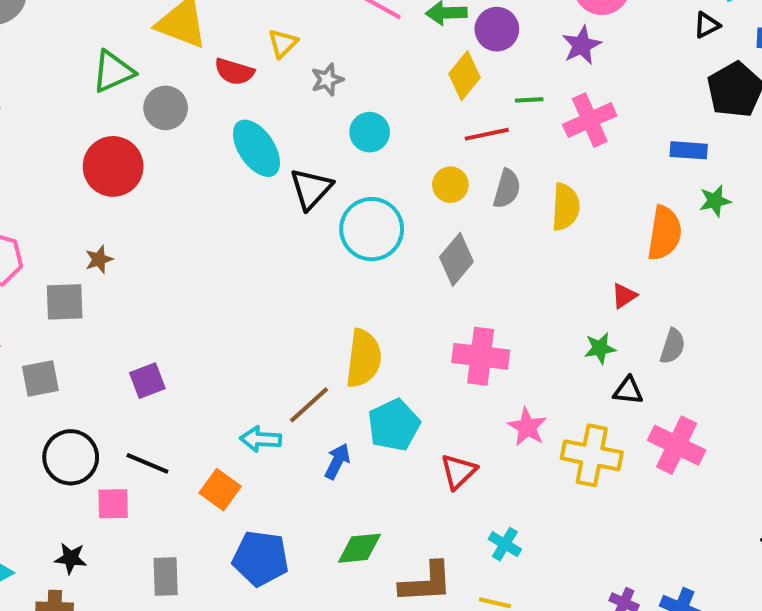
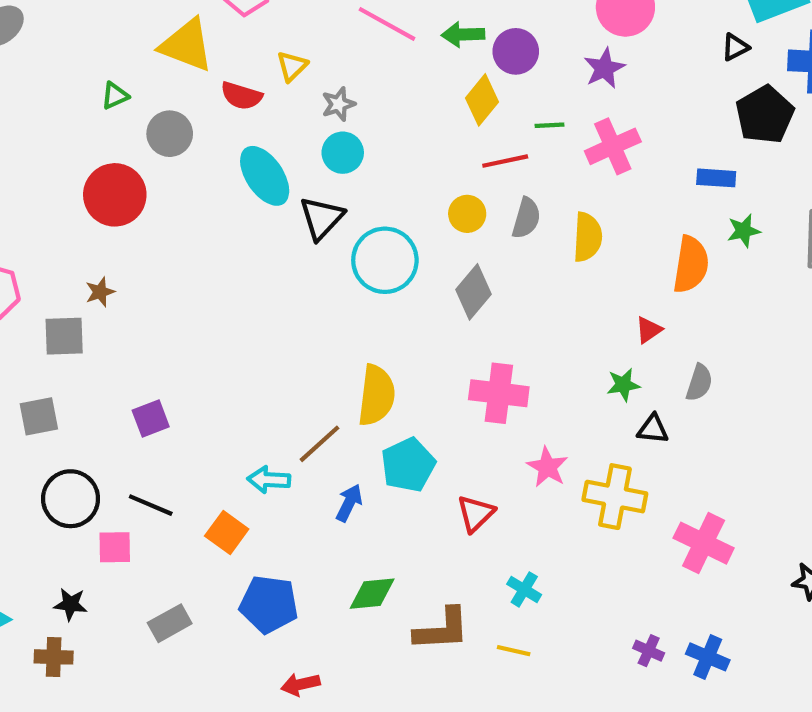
green triangle: (113, 72) -> (115, 96), size x0.6
cyan circle: (370, 132) -> (343, 153), moved
pink cross: (677, 445) -> (704, 543), moved
gray rectangle: (166, 576) -> (170, 623), turned 63

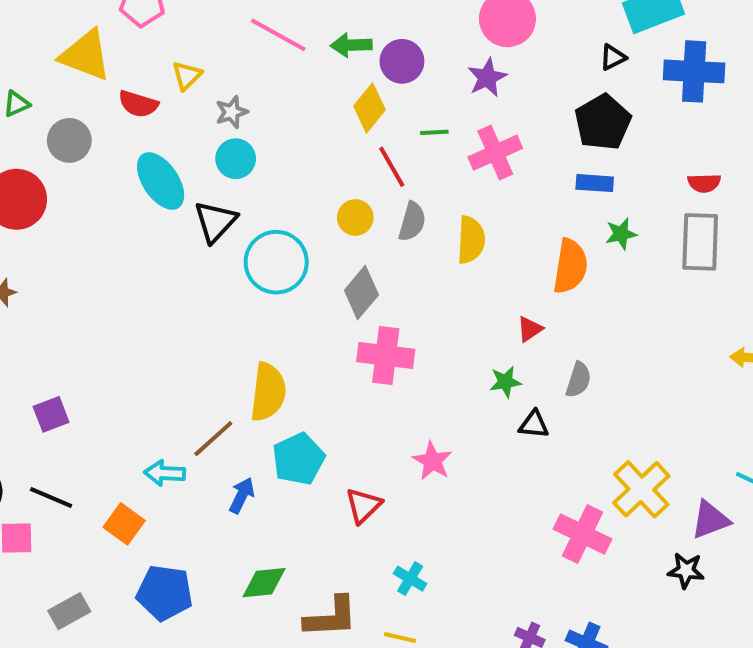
black pentagon: (765, 115) -> (603, 122), moved
red line: (505, 161) -> (392, 167), turned 72
pink cross: (499, 393) -> (386, 355), moved
yellow cross: (615, 497) -> (641, 489), moved, turned 36

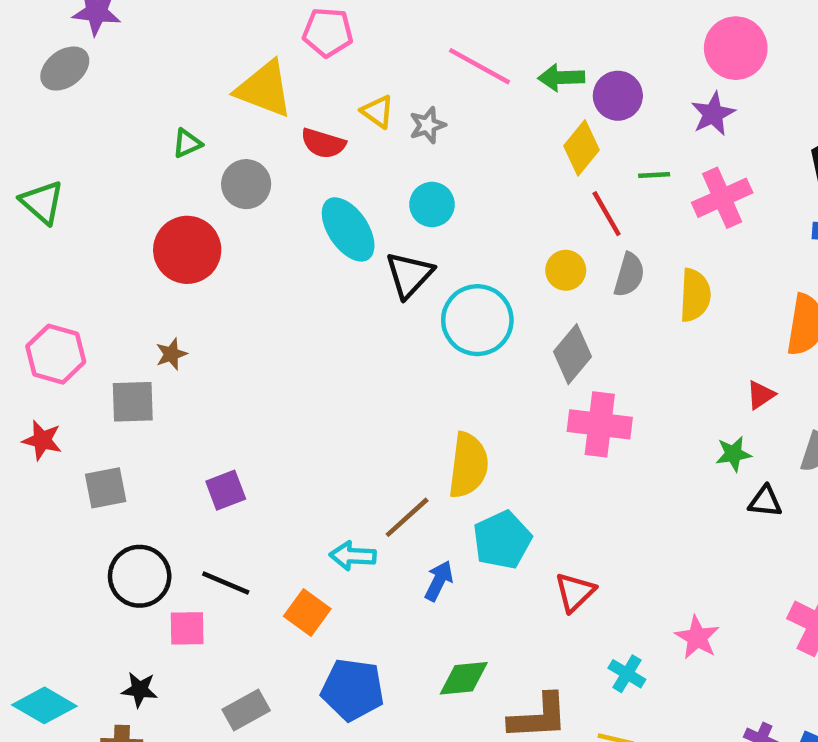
yellow triangle: (187, 76) -> (378, 112), turned -40
gray star: (232, 112) -> (427, 125), moved
pink star: (432, 461) -> (697, 637), moved

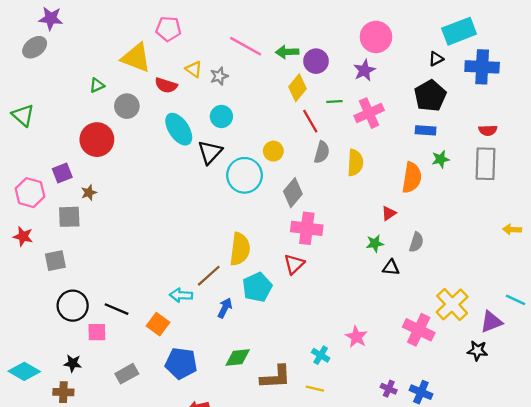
yellow circle: (566, 270) -> (273, 151), moved
purple square: (226, 490) -> (62, 173), moved
red triangle: (575, 592) -> (294, 264), moved

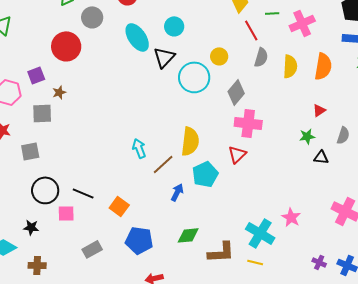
orange semicircle: (412, 178) -> (323, 66), moved
cyan arrow: (181, 295) -> (139, 148), moved, turned 66
cyan cross: (321, 355) -> (260, 233), size x1.8
black star: (73, 363) -> (31, 227), moved

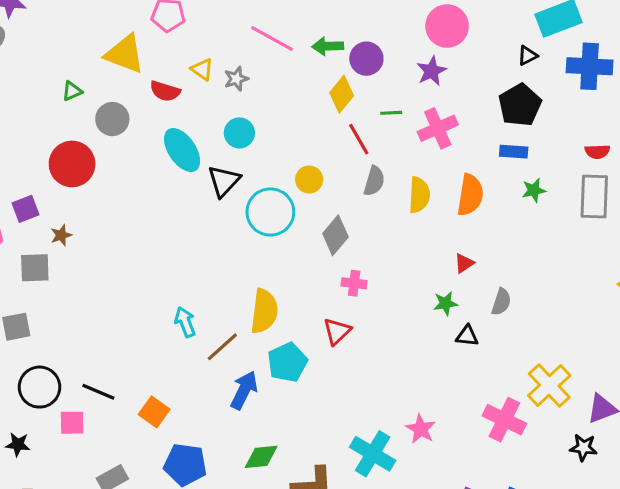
pink cross: (248, 123) -> (354, 283), size x0.6
blue arrow: (177, 192) -> (244, 390), size x1.4

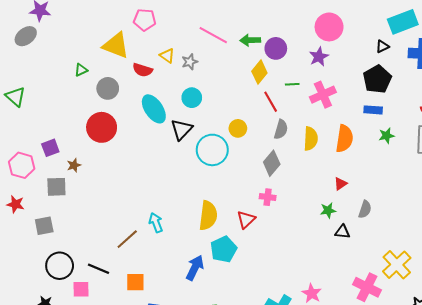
red circle: (72, 164) -> (102, 127), moved
gray diamond: (335, 235) -> (272, 163), moved
red triangle: (337, 331) -> (246, 220), moved
brown line: (222, 347) -> (127, 239), moved
orange square: (154, 412) -> (135, 282), turned -36

